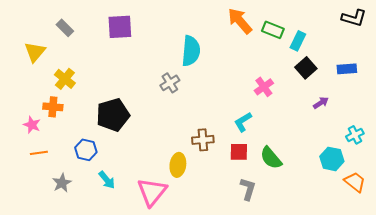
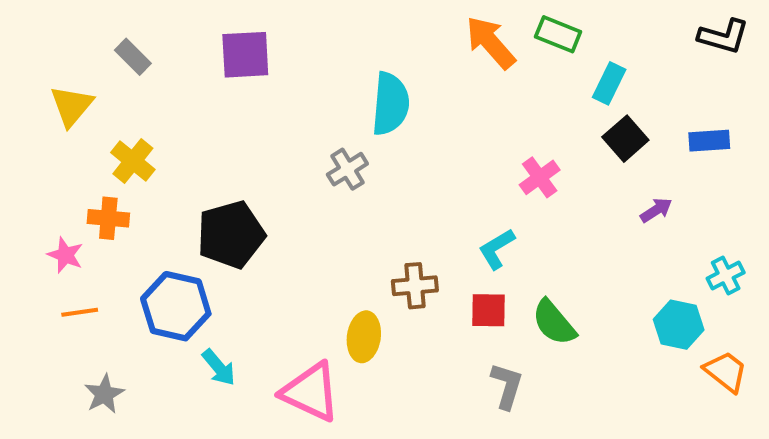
green rectangle: (273, 30) -> (558, 34), moved
blue hexagon: (86, 150) -> (176, 306), size x1.5
gray star: (62, 183) -> (104, 394), moved
pink triangle: (152, 192) -> (311, 392), turned -44

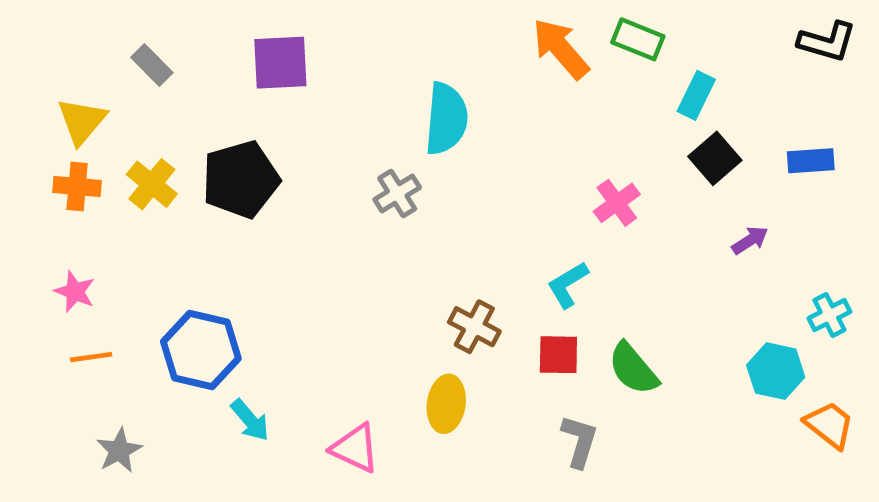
orange cross: (108, 218) -> (77, 186), moved
black pentagon: (231, 235) -> (241, 179), moved
brown cross: (415, 286) -> (474, 327), turned 33
yellow ellipse: (364, 337) -> (446, 404), moved
pink triangle: (311, 392) -> (355, 448), size x0.7

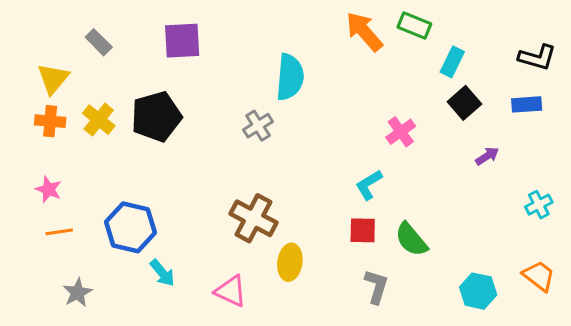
black L-shape: (827, 42) -> (537, 57), moved
brown cross: (474, 327) -> (253, 218), moved, size x1.4
cyan hexagon: (776, 371) -> (478, 291), moved

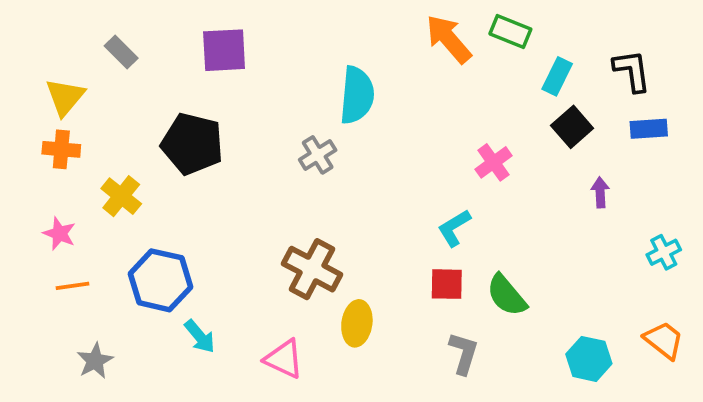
black L-shape: (537, 57) -> (632, 71), moved, turned -114
black pentagon: (156, 117) -> (192, 144), turned 30
yellow cross: (99, 120) -> (121, 196), moved
purple arrow: (487, 156) -> (600, 192), turned -60

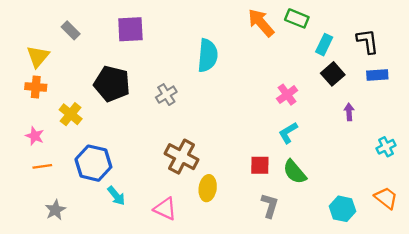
gray cross: (318, 155) -> (166, 95), moved
cyan L-shape: (454, 228) -> (288, 133), moved

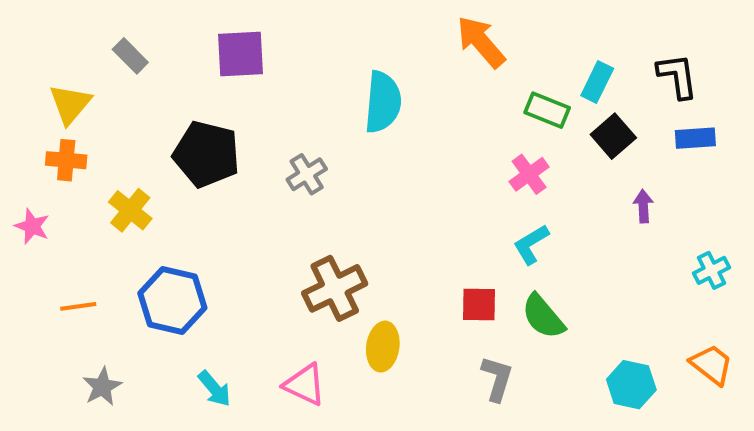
green rectangle: (297, 18) -> (547, 110), moved
pink star: (35, 136) -> (32, 226), moved
brown cross: (182, 157) -> (335, 288), turned 36
cyan arrow: (116, 196) -> (214, 389), moved

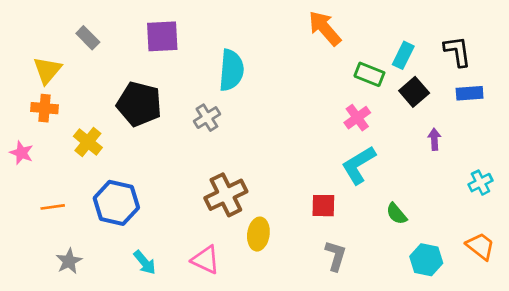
cyan semicircle: (383, 102) -> (231, 70), moved
cyan L-shape: (531, 244) -> (359, 165), size x1.4
green semicircle: (543, 316) -> (396, 214), moved, size x0.7

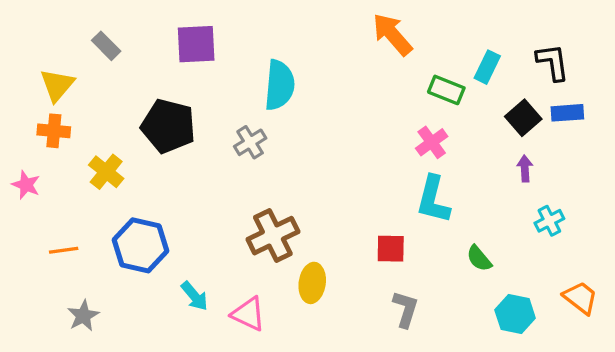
black square: (414, 92) -> (523, 118), moved
cyan L-shape: (359, 165) -> (433, 200), turned -45
cyan cross: (480, 183) -> (549, 221), moved
cyan arrow: (145, 262) -> (194, 296), moved

